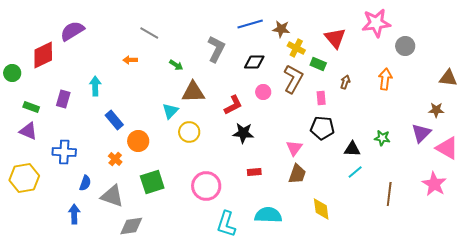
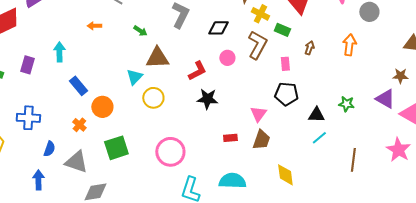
purple triangle: (421, 133) -> (385, 99), turned -45
red rectangle: (254, 172) -> (230, 138), moved

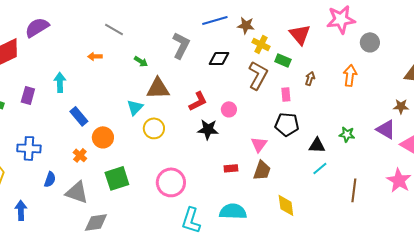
pink circle: (227, 58) -> (229, 109), moved
blue arrow: (38, 180) -> (21, 210), moved

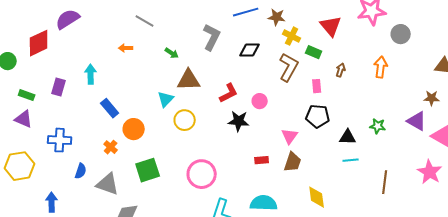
cyan line: (320, 168) -> (351, 160), turned 35

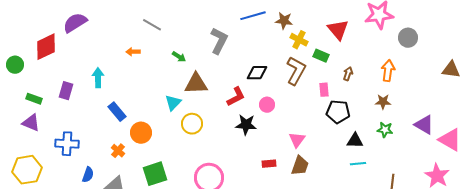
black diamond: (250, 50) -> (257, 73), moved
brown star: (432, 98) -> (383, 102), moved
black pentagon: (318, 116) -> (338, 112), moved

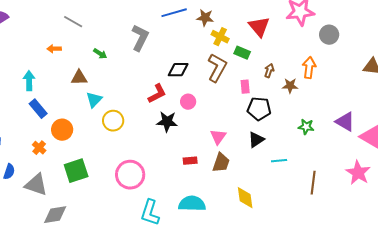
cyan arrow: (98, 78) -> (29, 81), moved
brown triangle: (196, 84) -> (79, 78), moved, size x0.7
brown star: (383, 102) -> (290, 86), moved
black triangle: (355, 141) -> (256, 140), moved, turned -36

